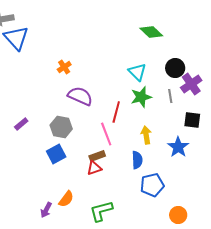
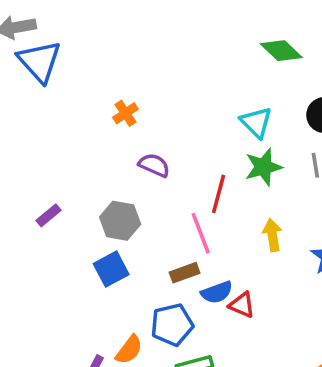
purple semicircle: (80, 96) -> (154, 165), size x0.7
blue semicircle: (137, 160) -> (217, 292), moved, turned 72
red triangle: (94, 168) -> (242, 305), moved, turned 42
blue pentagon: (152, 185) -> (172, 325), moved

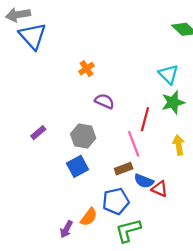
blue semicircle: (217, 292) -> (144, 181), turned 42

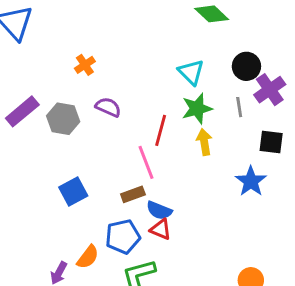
purple rectangle: (38, 133) -> (22, 111), moved, size x1.6
gray hexagon: (83, 136) -> (63, 119), moved
yellow arrow: (179, 145) -> (204, 142), moved
red triangle: (160, 189) -> (161, 229), moved

